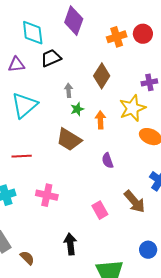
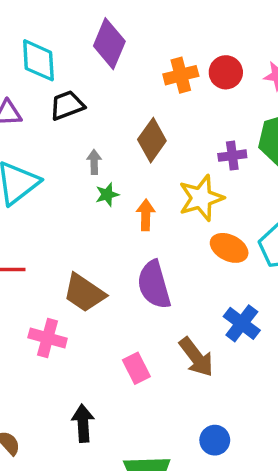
brown trapezoid: (69, 140) -> (84, 293), moved
purple semicircle: (108, 160) -> (154, 285), size x1.8

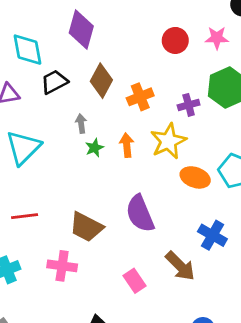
orange cross: (181, 75) -> (140, 97), moved
brown diamond: (152, 140) -> (101, 81), moved
orange arrow: (146, 215) -> (127, 145), moved

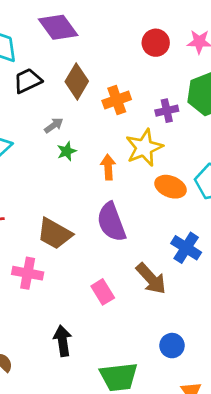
purple diamond: (81, 30) -> (58, 27), turned -54
gray arrow: (81, 124) -> (54, 125), turned 60
orange arrow: (127, 145) -> (108, 167), moved

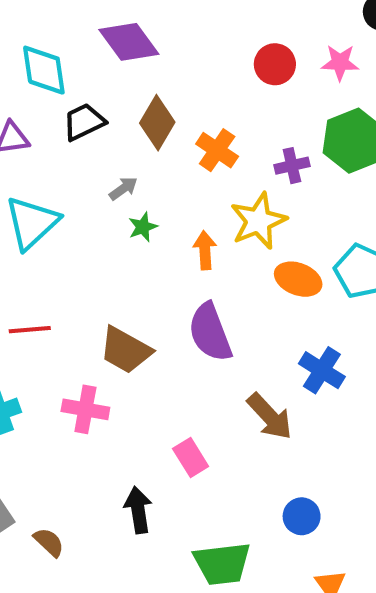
orange cross: (117, 100) -> (217, 150), turned -36
pink rectangle: (103, 292) -> (191, 457), moved

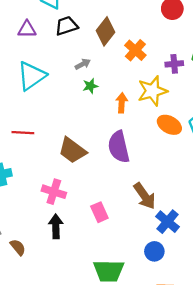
blue cross: (322, 370) -> (168, 222), moved
pink cross: (85, 409) -> (54, 192), moved
black arrow: (138, 510) -> (56, 226), moved

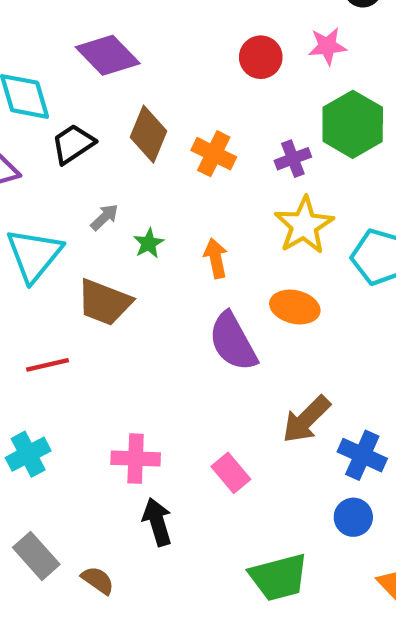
gray arrow: (83, 64) -> (105, 217), moved
yellow star: (152, 91) -> (304, 225), moved
orange ellipse: (169, 125) -> (295, 307), moved
brown trapezoid: (72, 150) -> (104, 302), moved
brown arrow: (145, 196) -> (306, 419), turned 96

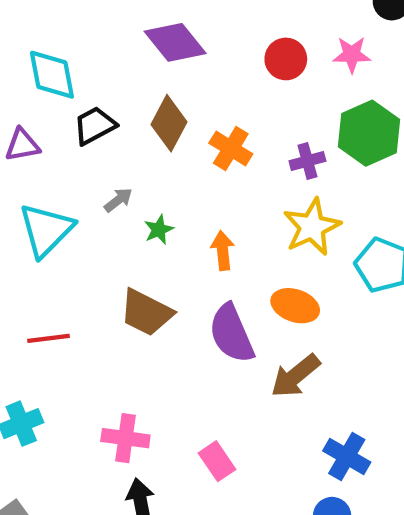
purple diamond: (108, 55) -> (175, 42), moved
brown trapezoid: (104, 302) -> (146, 313), moved
brown arrow: (306, 419) -> (295, 376), moved

